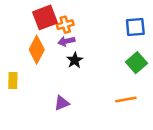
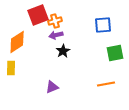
blue square: (135, 27) -> (103, 25), moved
orange diamond: (37, 50) -> (17, 42), moved, turned 30
green square: (137, 63) -> (115, 53), turned 30

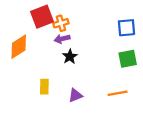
blue square: (103, 25) -> (126, 28), moved
yellow rectangle: (11, 68) -> (44, 87), moved
purple triangle: (52, 87) -> (75, 95), moved

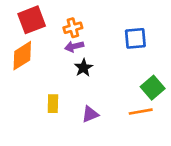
red square: (42, 17) -> (32, 20), moved
blue square: (126, 28) -> (135, 38), moved
green square: (128, 59) -> (153, 88), moved, turned -30

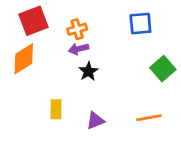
blue square: (135, 38) -> (140, 24), moved
green square: (153, 88) -> (163, 69), moved

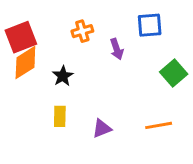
red square: (34, 21) -> (21, 37), moved
purple arrow: (79, 49) -> (117, 49), moved, turned -96
black star: (88, 71) -> (63, 76), moved

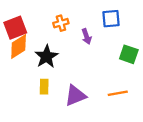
green square: (174, 73) -> (129, 54), turned -30
black star: (63, 76) -> (46, 57), size x1.5
purple triangle: (102, 128) -> (75, 96), size x1.5

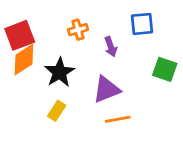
yellow rectangle: (44, 87) -> (57, 111), turned 32
orange line: (118, 93) -> (118, 119), moved
purple triangle: (75, 96) -> (106, 89), moved

